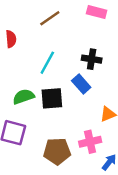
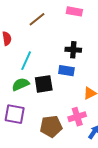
cyan line: (47, 63) -> (26, 61), moved
blue rectangle: (81, 84) -> (66, 71), turned -35

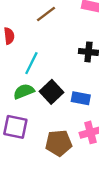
blue rectangle: (66, 71) -> (81, 98), moved
black square: (44, 84) -> (51, 92), turned -36

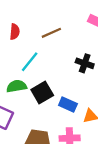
brown line: (46, 14) -> (51, 33), moved

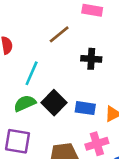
brown line: (51, 33) -> (59, 34), moved

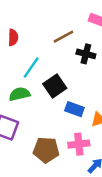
black cross: (91, 59) -> (86, 54), moved
black square: (54, 103) -> (55, 86), moved

